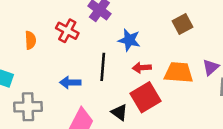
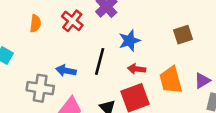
blue star: (129, 40) -> (129, 41), turned 30
orange trapezoid: (179, 72) -> (171, 80), turned -120
gray cross: (28, 107) -> (40, 88), moved

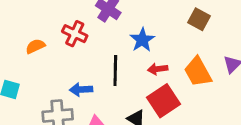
orange semicircle: (35, 23) -> (35, 46), turned -108
brown square: (183, 35) -> (199, 19), turned -30

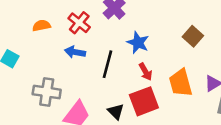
blue star: (142, 40) -> (138, 43), turned -30
red arrow: (158, 69) -> (145, 72), turned -126
blue arrow: (81, 90) -> (75, 52), moved

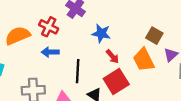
orange semicircle: (41, 26) -> (18, 36), size x1.6
brown square: (193, 36) -> (154, 36), moved
black line: (107, 64) -> (78, 71), moved

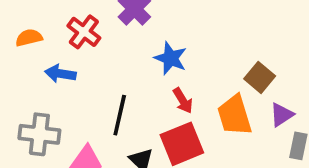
orange semicircle: (18, 36) -> (29, 38), size x0.6
blue arrow: (50, 52) -> (60, 74), moved

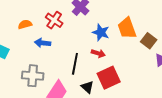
red arrow: (183, 101) -> (98, 53), moved, turned -40
orange trapezoid: (235, 115) -> (127, 28), moved

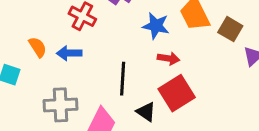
orange semicircle: (25, 24) -> (38, 47), moved, turned 80
red arrow: (98, 53) -> (168, 58), moved

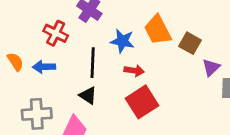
black line: (123, 79) -> (93, 63), moved
black triangle: (146, 112) -> (88, 95), moved

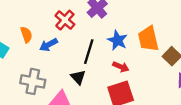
blue arrow: (44, 67) -> (48, 45), turned -42

